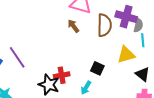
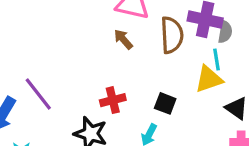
cyan line: (143, 40) -> (216, 59), moved
red cross: (62, 75) -> (113, 100), moved

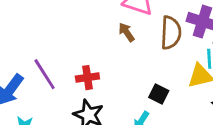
red cross: (113, 100) -> (87, 78), moved

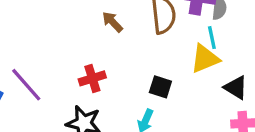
red cross: (87, 78) -> (92, 78), moved

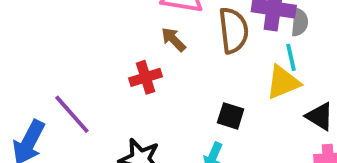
red cross: (92, 78) -> (146, 77), moved

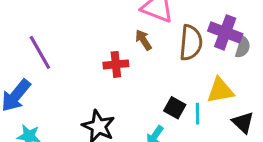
cyan line: (291, 57) -> (197, 114), moved
purple line: (72, 114) -> (40, 52), moved

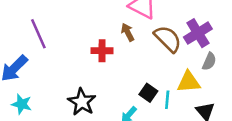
purple cross: (225, 32) -> (198, 33), turned 32
brown semicircle: (191, 43) -> (168, 39), turned -56
gray semicircle: (243, 47) -> (209, 61), moved

